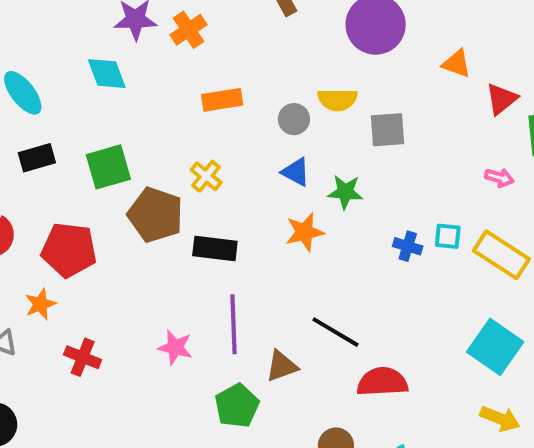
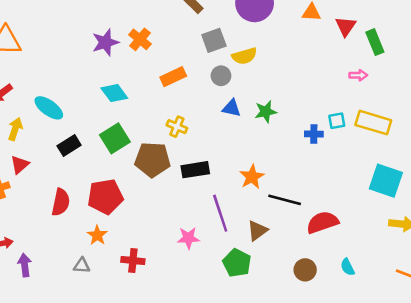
cyan diamond: (107, 74) -> (114, 93), moved
gray square: (387, 130) -> (214, 40), moved
orange star: (305, 232) -> (252, 177), moved

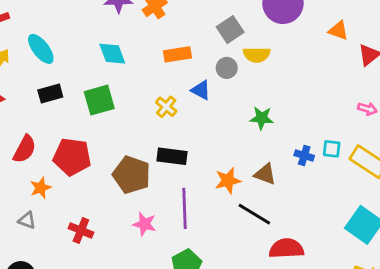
gray square: (214, 40) -> (230, 30), turned -30
blue triangle: (232, 108) -> (201, 90), moved
brown pentagon: (153, 160) -> (132, 175), moved
brown triangle: (257, 231) -> (265, 174), moved, turned 40
orange star: (97, 235) -> (41, 188), moved

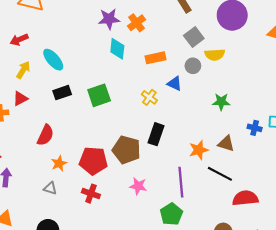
cyan diamond: (112, 54) -> (117, 49), moved, turned 30
black rectangle: (172, 156) -> (156, 134), turned -75
red pentagon: (72, 157) -> (93, 161), moved
purple line: (185, 208) -> (181, 182), moved

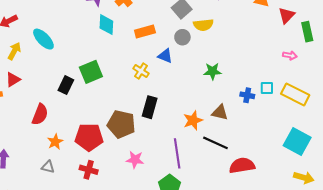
black rectangle: (62, 93) -> (66, 85), moved, turned -42

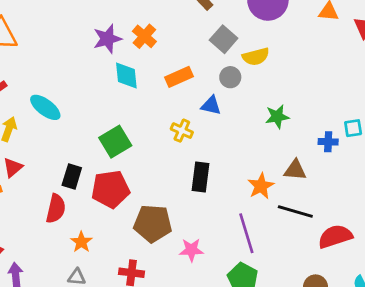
black rectangle: (66, 85) -> (72, 177), moved
brown pentagon: (121, 124) -> (153, 223), moved
red pentagon: (89, 137) -> (110, 189), moved

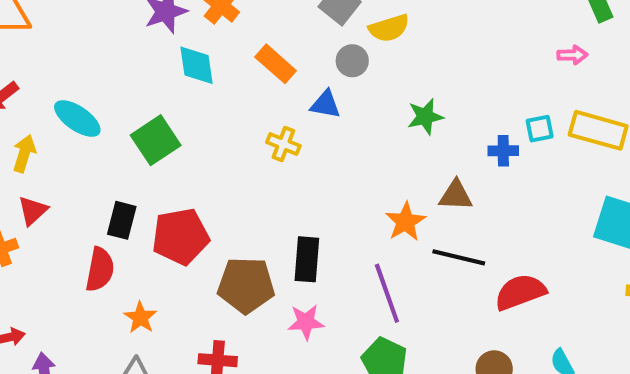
orange rectangle: (179, 77) -> (276, 64), turned 68
green square: (115, 142) -> (156, 140), moved
black rectangle: (200, 177) -> (307, 259), moved

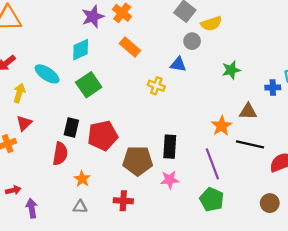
orange rectangle: (276, 64) -> (130, 47), moved
cyan diamond: (197, 65) -> (81, 50), moved, turned 75

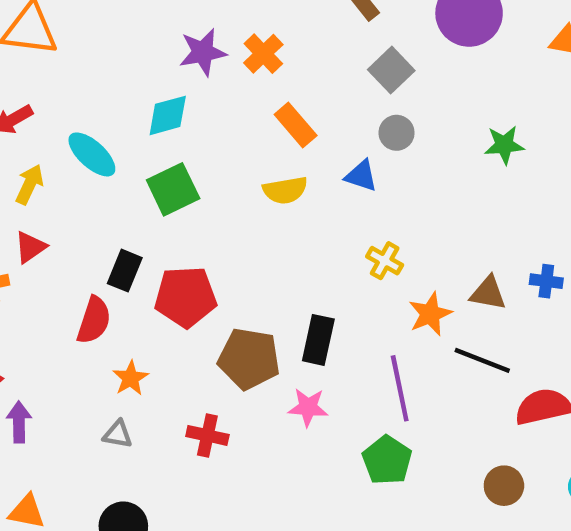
yellow semicircle: (211, 24) -> (285, 190), moved
orange rectangle: (130, 47) -> (296, 125), moved
green star: (231, 70) -> (504, 145), moved
yellow cross: (156, 86) -> (385, 261), moved
blue cross: (273, 88) -> (546, 281), moved

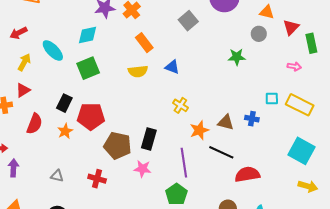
gray circle: (397, 133) -> (259, 34), moved
red semicircle: (94, 320) -> (34, 124), moved
orange star: (131, 378) -> (65, 131), moved

